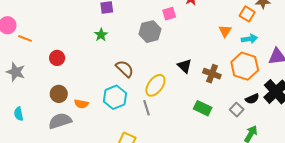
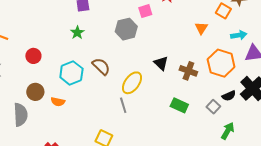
cyan arrow: (249, 39) -> (239, 35), moved
cyan hexagon: (115, 97) -> (71, 73), moved
gray semicircle: (60, 121) -> (21, 115), moved, turned 105

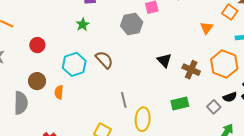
yellow ellipse: (132, 83) -> (143, 119), moved, turned -35
orange semicircle: (58, 102) -> (59, 92), turned 80
green rectangle: (179, 105) -> (180, 104), turned -42

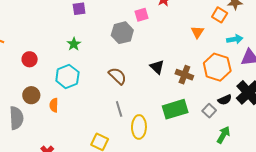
green star: (83, 25) -> (74, 44), moved
brown semicircle: (104, 60) -> (117, 76), moved
green rectangle: (180, 104) -> (175, 109), size x1.4

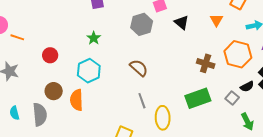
black triangle: (157, 67) -> (182, 23), moved
orange semicircle: (54, 105) -> (77, 100), size x1.5
green arrow: (223, 135) -> (247, 122), turned 126

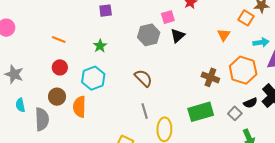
black triangle: (182, 23) -> (178, 36), moved, turned 35
orange line: (17, 37) -> (59, 39), moved
red circle: (50, 55) -> (60, 67), moved
cyan semicircle: (14, 113) -> (20, 105), moved

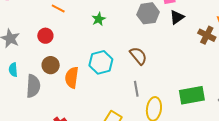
red circle: (60, 67) -> (45, 36), moved
brown cross: (210, 77) -> (207, 35), moved
cyan hexagon: (93, 78) -> (101, 62), moved

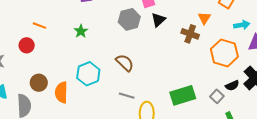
red circle: (45, 36) -> (27, 45), moved
gray line: (136, 89) -> (127, 96), turned -56

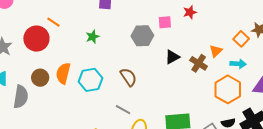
black triangle: (158, 20) -> (172, 57), moved
cyan arrow: (242, 25) -> (238, 64), moved
red circle: (27, 45) -> (36, 39), size x1.6
orange semicircle: (61, 92) -> (63, 73), moved

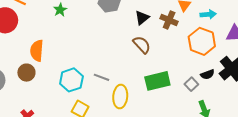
brown semicircle: (128, 77) -> (142, 45), moved
brown circle: (40, 78) -> (26, 73), moved
cyan hexagon: (90, 80) -> (71, 80), moved

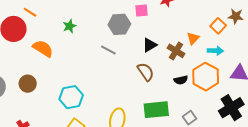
orange semicircle: (37, 51) -> (43, 48), moved, turned 110
black semicircle: (207, 74) -> (181, 80), moved
gray line: (101, 77) -> (108, 50), moved

